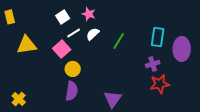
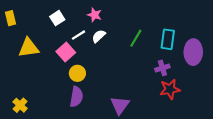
white square: (63, 17) -> (57, 18), moved
green line: (119, 41) -> (136, 38), moved

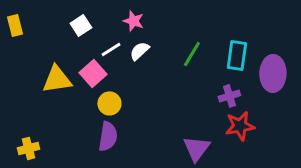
yellow triangle: (29, 48) -> (57, 79), moved
yellow cross: (20, 105) -> (28, 148), turned 32
purple triangle: (120, 105) -> (196, 148), moved

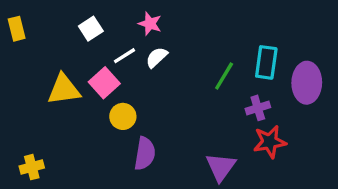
green line: (192, 54) -> (224, 76), moved
purple semicircle: (108, 136) -> (145, 154), moved

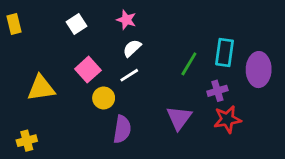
white line: (125, 56) -> (129, 75), moved
yellow triangle: (64, 89) -> (41, 88), moved
purple triangle: (221, 167) -> (179, 118), moved

